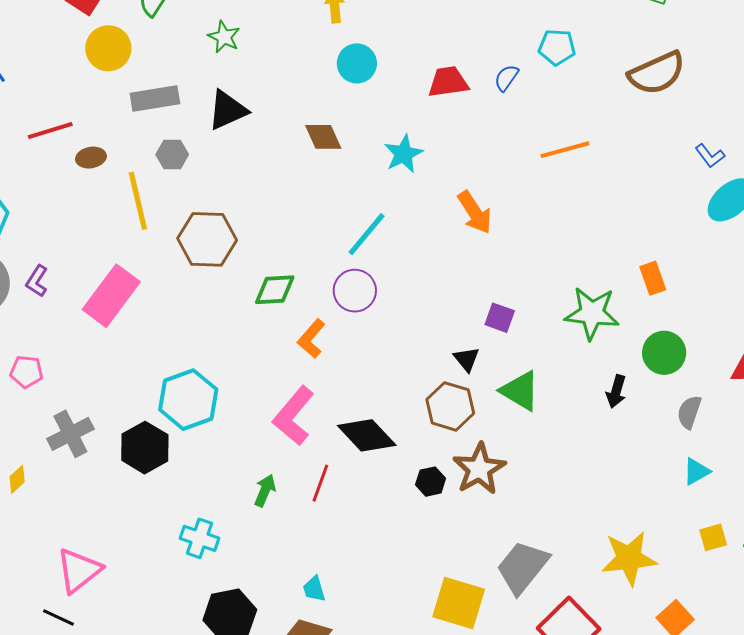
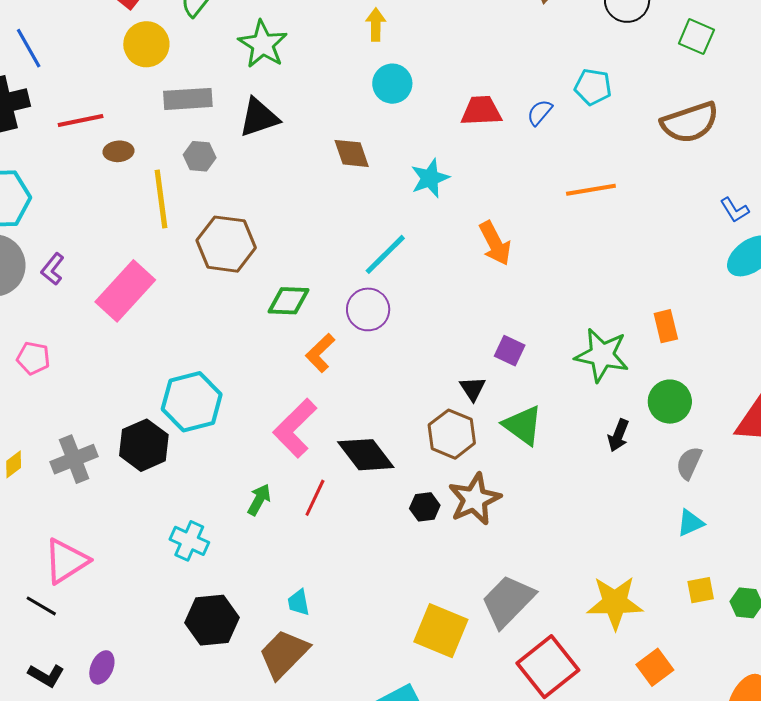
green star: (224, 37) -> (263, 44), size x1.5
gray cross: (70, 434) -> (74, 459), moved

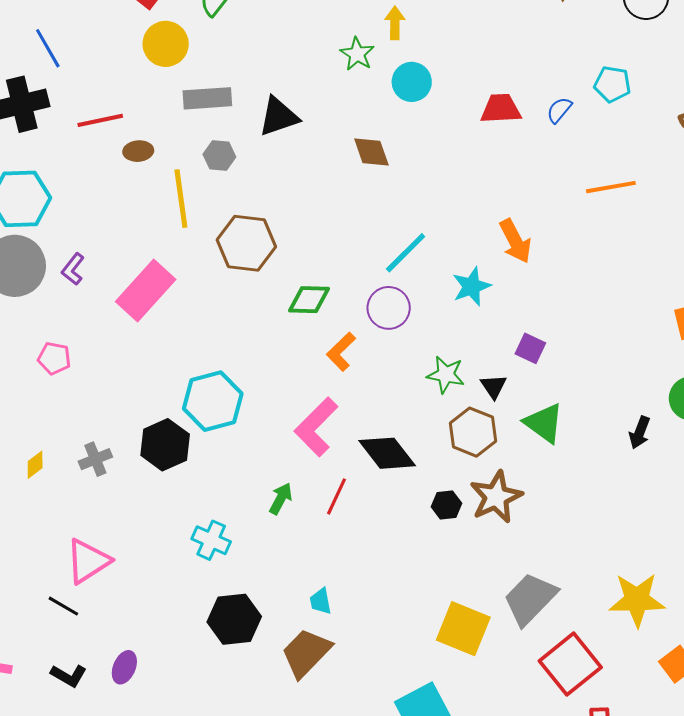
green star: (263, 44) -> (357, 54), moved, size x0.7
cyan star: (430, 178) -> (471, 286), moved
green star: (602, 355) -> (446, 375), moved, size x0.7
gray cross: (74, 459) -> (95, 459), size x0.7

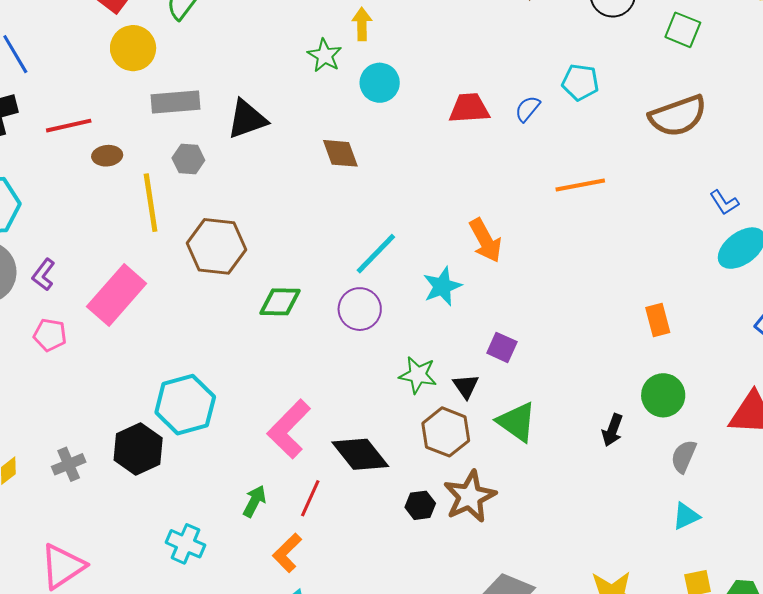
orange L-shape: (341, 352) -> (287, 553), moved
pink pentagon: (54, 358) -> (50, 335), moved

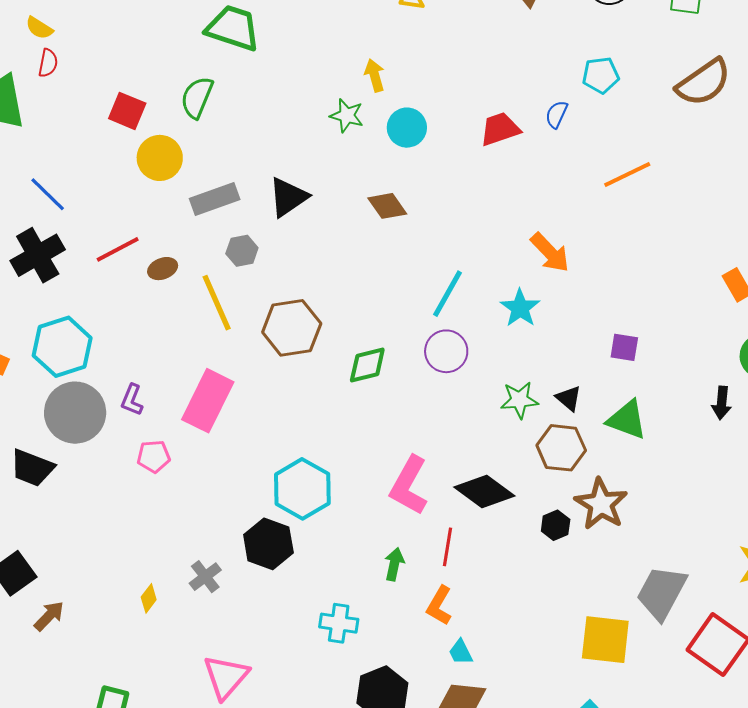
purple square: (502, 347) -> (624, 347), moved

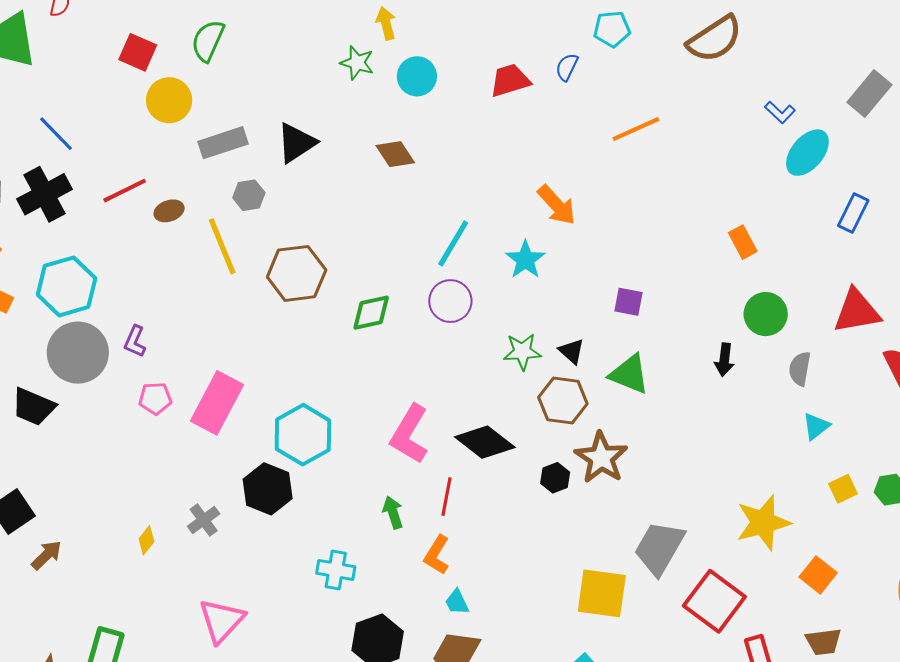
pink rectangle: (208, 401) -> (217, 403), moved
green arrow: (394, 564) -> (393, 512), turned -32

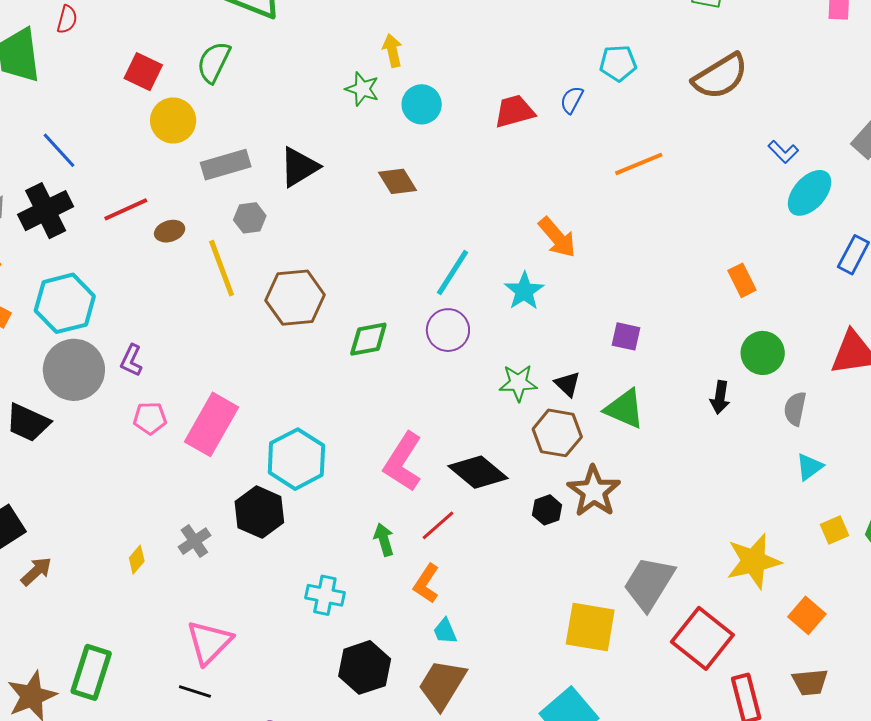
red line: (446, 497) -> (438, 525), turned 36

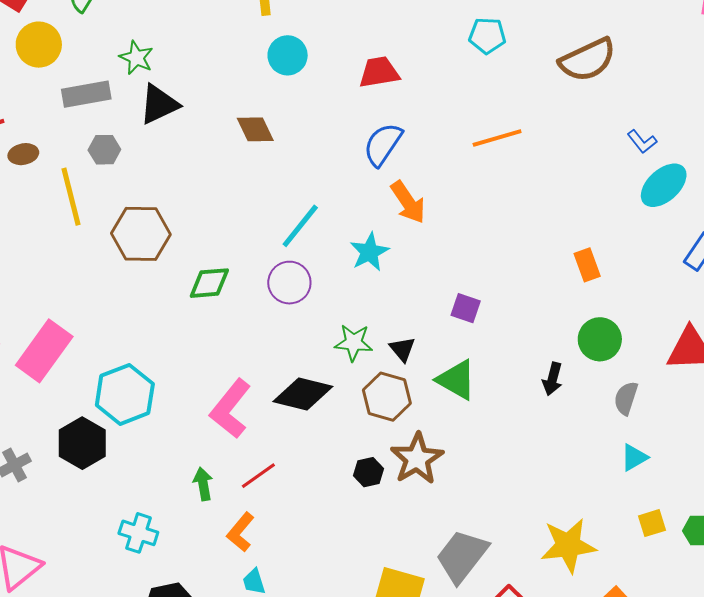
green star: (362, 89) -> (136, 58), moved
blue semicircle: (572, 100) -> (383, 144), moved, size x1.6
black diamond: (478, 472) -> (303, 394), moved, turned -32

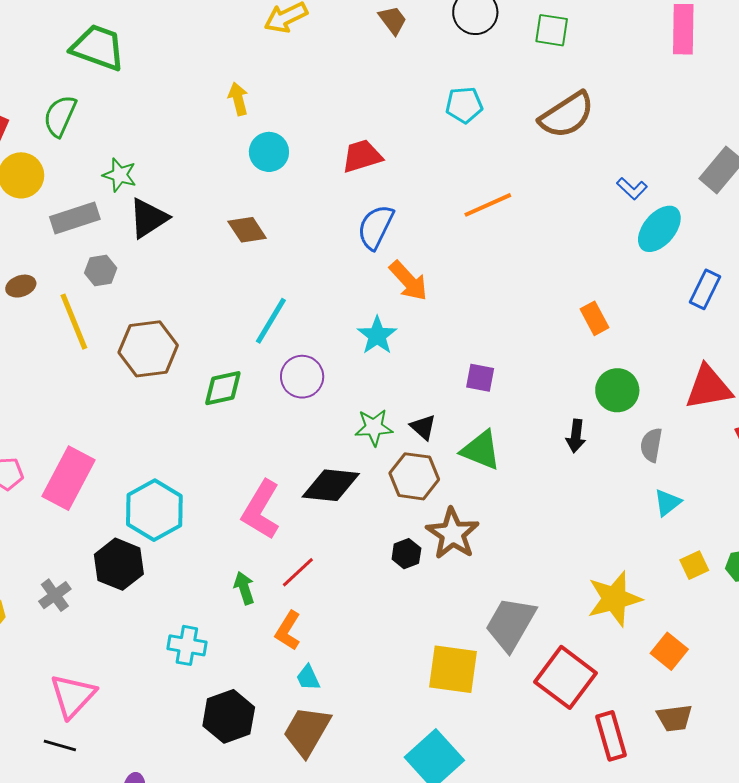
cyan line: (300, 226) -> (271, 321), moved

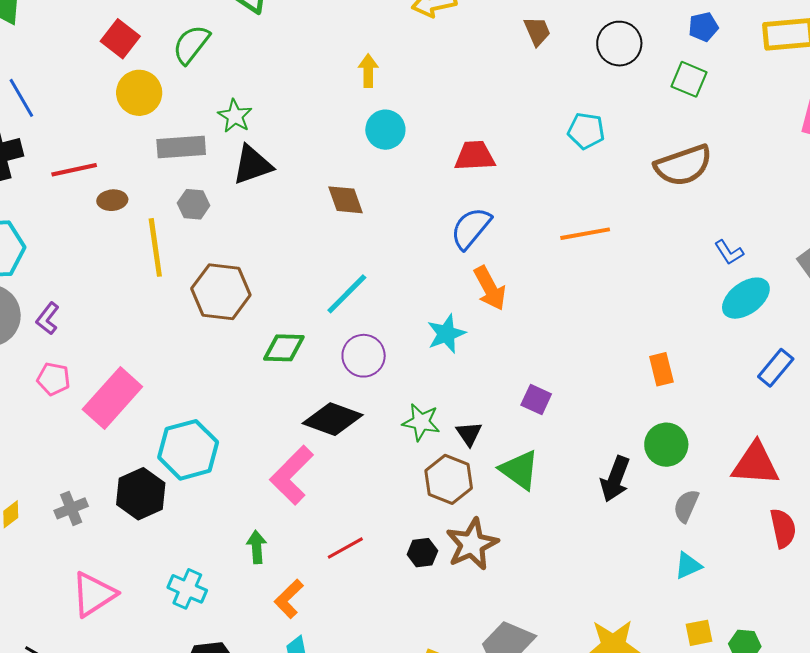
black arrow: (576, 436) -> (615, 479), size x1.4
black diamond: (331, 485) -> (333, 419), moved
red line: (298, 572) -> (345, 548), moved
pink triangle: (73, 696) -> (94, 594), moved

